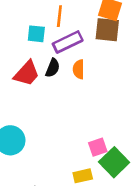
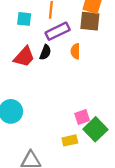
cyan square: (36, 34) -> (24, 19), moved
orange semicircle: (79, 69) -> (75, 51), moved

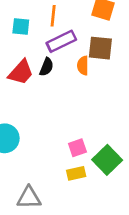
brown square: (90, 21) -> (100, 48), moved
pink square: (82, 117) -> (77, 148), moved

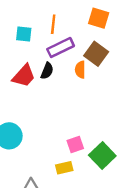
brown square: (100, 48) -> (96, 54), turned 30
yellow rectangle: (76, 173) -> (64, 168), moved

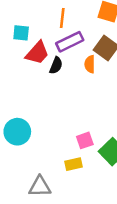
cyan square: (24, 34) -> (21, 33), moved
red trapezoid: (24, 76) -> (37, 53), moved

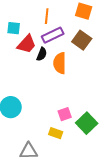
orange semicircle: (90, 64) -> (60, 63), moved, size x1.5
yellow rectangle: (74, 164) -> (56, 133), turned 32

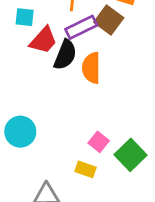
brown square: (82, 40) -> (109, 20), moved
black semicircle: (42, 54) -> (65, 55), size x1.5
pink square: (65, 114) -> (99, 142), turned -32

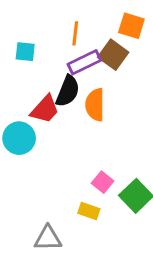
red trapezoid: (43, 40) -> (45, 109), moved
cyan circle: (20, 132) -> (19, 138), moved

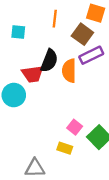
purple rectangle: (84, 62) -> (91, 55), moved
red trapezoid: (45, 109) -> (33, 74), turned 40

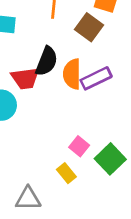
purple rectangle: (91, 55) -> (96, 78), moved
yellow rectangle: (65, 148) -> (66, 173), turned 32

